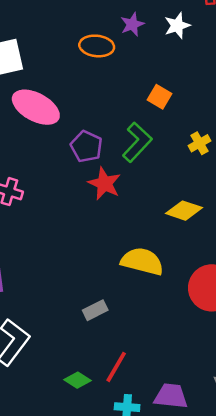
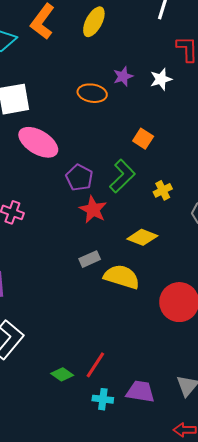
yellow cross: (200, 143) -> (163, 190), moved
yellow diamond: (184, 211) -> (142, 237), moved
gray rectangle: (95, 310) -> (90, 259), moved

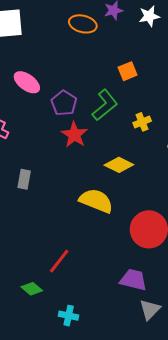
orange square: (143, 139) -> (128, 71), turned 30
pink ellipse: (38, 142) -> (27, 82), moved, size x0.7
gray rectangle: (90, 259) -> (24, 179), moved, turned -60
red line: (95, 365) -> (59, 261), moved
purple trapezoid: (140, 392) -> (133, 280), moved

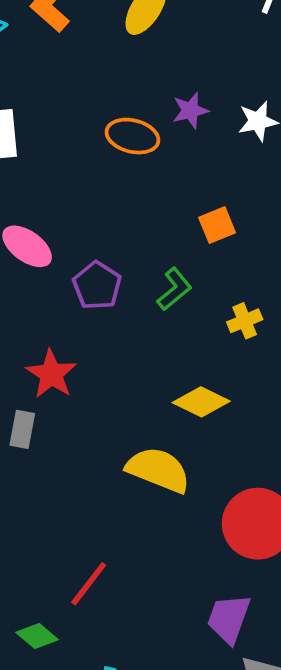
green L-shape: (105, 105) -> (174, 289), size x0.7
red star: (74, 135) -> (51, 374), moved
purple trapezoid: (133, 280) -> (229, 619), turned -84

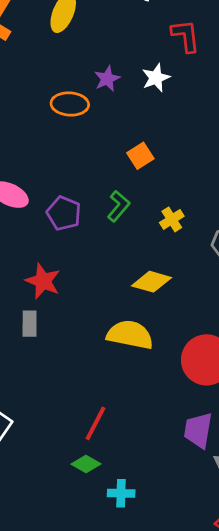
green diamond: (37, 636) -> (86, 464), moved

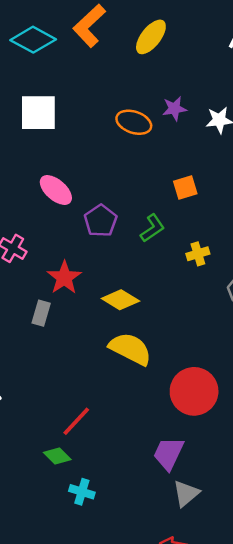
yellow diamond: (152, 282) -> (120, 300), moved

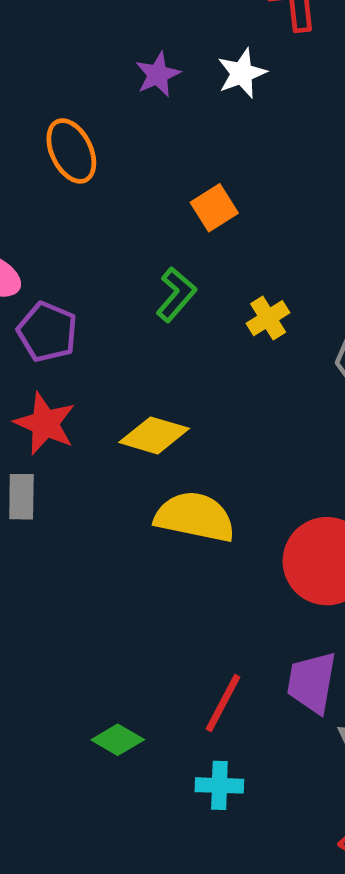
orange ellipse: (134, 122) -> (71, 151), moved, turned 60
purple pentagon: (101, 221) -> (47, 332), moved
red line: (76, 421) -> (223, 703), moved
cyan cross: (82, 492) -> (219, 785), moved

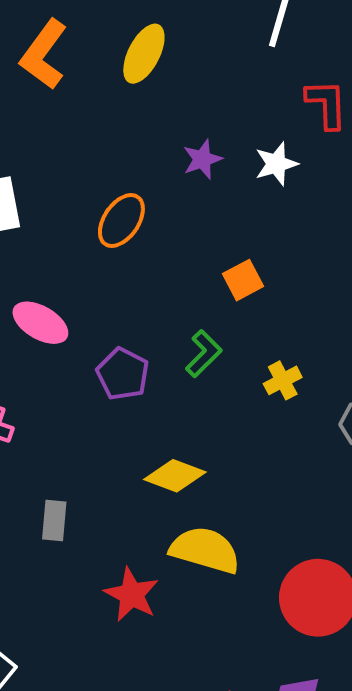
orange ellipse: (71, 151) -> (121, 221), turned 56
purple pentagon: (47, 332) -> (123, 374), moved
red star: (45, 424) -> (132, 595), moved

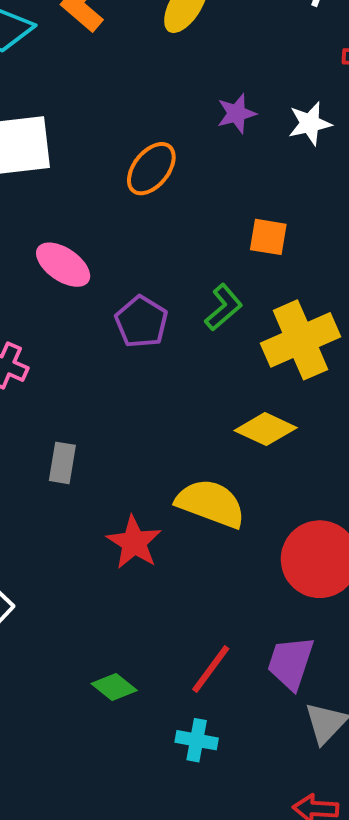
orange square: (243, 280) -> (268, 237), turned 33
yellow cross: (283, 380) -> (300, 340), size x2.0
yellow diamond: (175, 476) -> (266, 429), moved

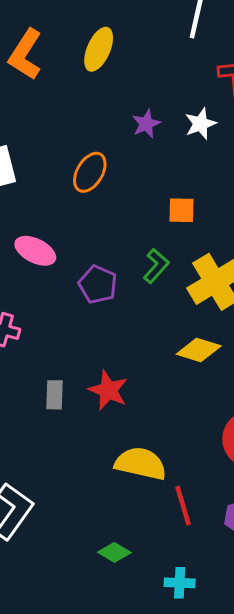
yellow semicircle: (211, 503) -> (141, 464), moved
red star: (134, 542) -> (108, 390), moved
red line: (211, 669) -> (183, 506), moved, turned -45

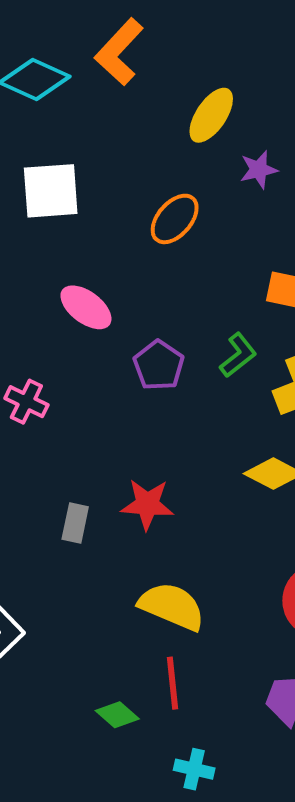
yellow ellipse: (99, 49) -> (211, 115), moved
red star: (108, 390) -> (147, 504), turned -30
gray rectangle: (54, 395) -> (75, 523), moved
red line: (183, 506) -> (172, 683), moved

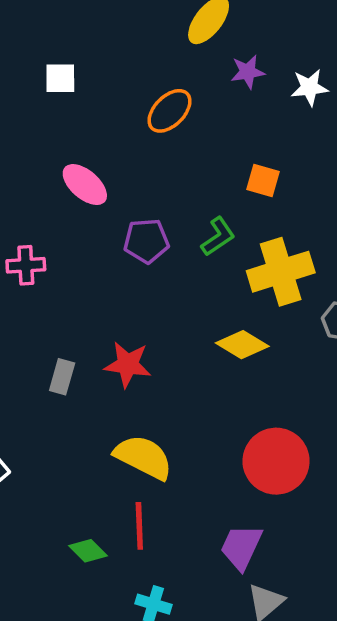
white square: (51, 191) -> (60, 78), size x0.6
purple pentagon: (159, 365) -> (146, 241), turned 30
pink cross: (26, 402) -> (26, 265), turned -33

